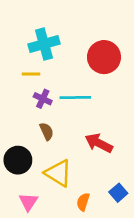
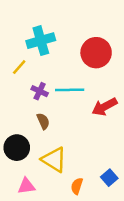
yellow line: (31, 74) -> (19, 67), moved, turned -49
red arrow: (99, 143) -> (104, 107), moved, turned -55
pink triangle: (28, 202) -> (26, 186), turned 48

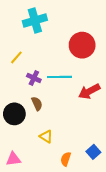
cyan cross: (41, 41) -> (35, 21), moved
black circle: (17, 148) -> (14, 114), moved
yellow triangle: (54, 160) -> (46, 136), size x0.6
pink triangle: (26, 186) -> (13, 159), moved

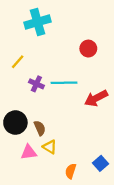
red circle: (82, 45) -> (88, 49), size x0.6
brown semicircle: (37, 104) -> (40, 128), moved
pink triangle: (13, 159) -> (29, 152), moved

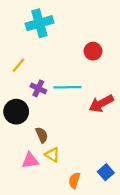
black circle: (15, 123) -> (16, 112), moved

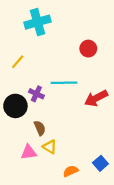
purple cross: (38, 88) -> (36, 94), moved
orange semicircle: (74, 180) -> (71, 171), turned 48

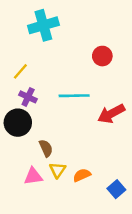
purple cross: (36, 94) -> (28, 97), moved
yellow triangle: (50, 147) -> (57, 170), turned 32
orange semicircle: (71, 171) -> (82, 175), moved

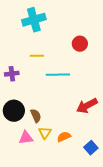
yellow line: (20, 71) -> (37, 56), moved, turned 48
purple cross: (28, 97) -> (12, 74), moved, turned -32
red arrow: (111, 114) -> (87, 106), moved
black circle: (18, 123) -> (14, 111), moved

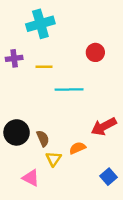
purple cross: (12, 74) -> (14, 58), moved
orange semicircle: (64, 137) -> (77, 148), moved
pink triangle: (26, 138) -> (31, 178), moved, turned 35

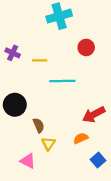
cyan cross: (40, 24) -> (59, 16), moved
purple cross: (14, 58) -> (13, 53), turned 32
black circle: (17, 132) -> (15, 105), moved
orange semicircle: (77, 148) -> (81, 138), moved

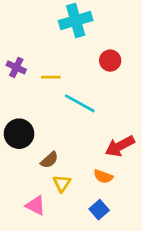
cyan line: (62, 81) -> (80, 103), turned 30
brown semicircle: (39, 125) -> (49, 160), turned 72
orange semicircle: (81, 138) -> (103, 176), turned -136
blue square: (98, 160) -> (99, 210), moved

